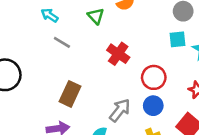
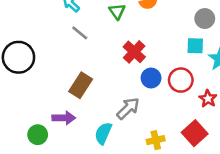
red circle: (154, 77) -> (181, 80), moved
blue circle: (153, 106) -> (151, 78), moved

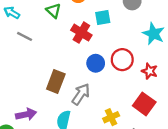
cyan square: (195, 46) -> (103, 18), moved
red cross: (134, 52) -> (81, 33), moved
brown rectangle: (81, 85) -> (56, 81), moved

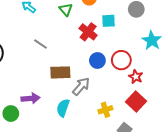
gray line: (25, 36) -> (41, 44), moved
red star: (150, 71) -> (136, 77), moved
brown rectangle: (56, 81) -> (60, 72), turned 60

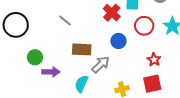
red circle: (121, 60) -> (144, 26), moved
red square: (136, 102) -> (152, 84), turned 30
green circle: (11, 114) -> (35, 57), moved

